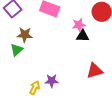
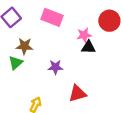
red triangle: (95, 71) -> (77, 94), moved
purple star: (52, 81) -> (55, 67), moved

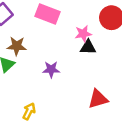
red triangle: (77, 94) -> (98, 99), moved

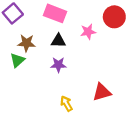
black triangle: (88, 47) -> (58, 41), moved
yellow arrow: (29, 111) -> (66, 104), moved, turned -56

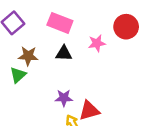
purple star: (58, 65) -> (64, 98), moved
red triangle: (102, 92) -> (89, 111), moved

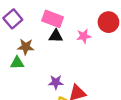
black triangle: (64, 53) -> (56, 36), moved
green triangle: (18, 75) -> (17, 63), turned 40

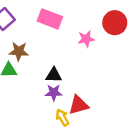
black triangle: (56, 36) -> (54, 75), moved

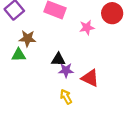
purple star: (54, 93) -> (66, 70), moved
red triangle: (79, 105) -> (90, 78), moved, turned 42

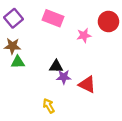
brown star: (27, 38) -> (12, 46), moved
yellow arrow: (66, 97) -> (49, 106), moved

